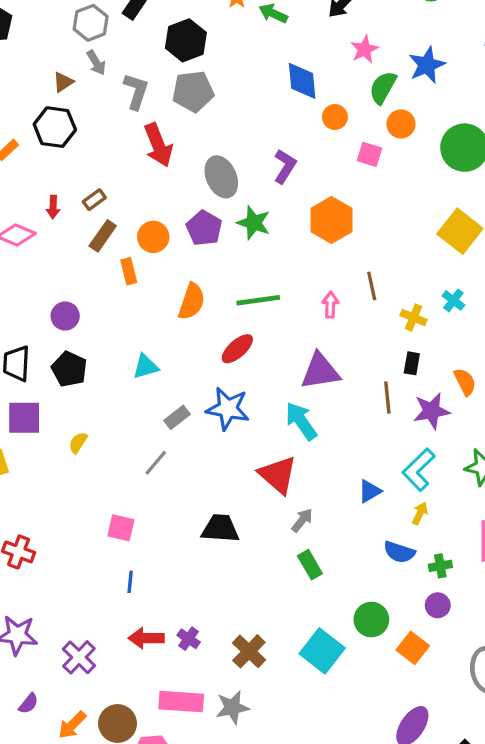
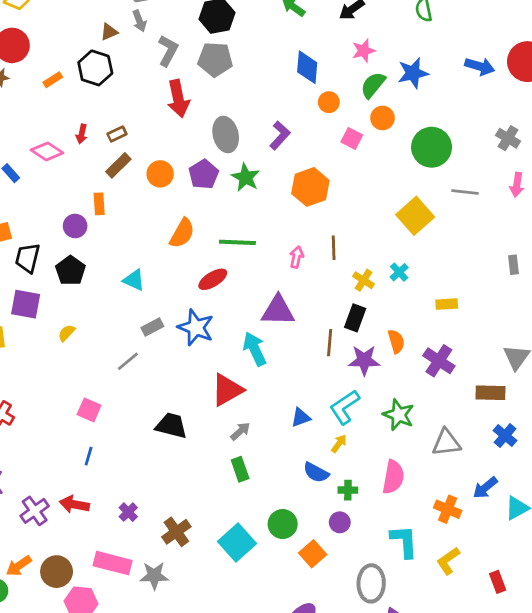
orange rectangle: (129, 271) -> (99, 204), moved
black rectangle: (412, 363) -> (355, 318), size x1.4
cyan triangle: (145, 367) -> (134, 280), turned 30
red triangle: (278, 475) -> (227, 390), turned 39
red arrow: (146, 638) -> (74, 504), moved

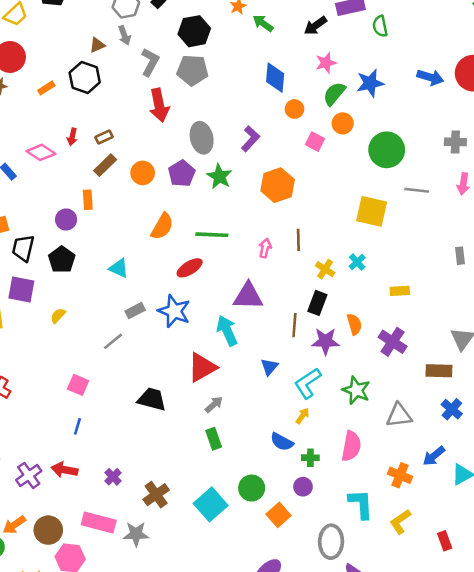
gray cross: (508, 138) -> (455, 142), turned -30
yellow square: (415, 216) -> (372, 211), turned -36
blue triangle: (301, 417) -> (269, 367), moved, turned -30

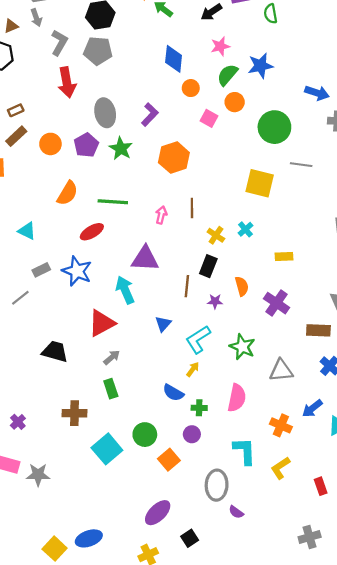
blue arrow: (430, 77) -> (317, 93), moved
purple star: (325, 341) -> (215, 301), size x0.6
brown cross: (156, 495) -> (75, 413), moved, turned 35

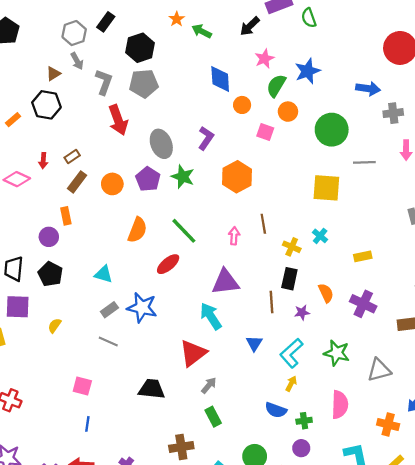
green line: (113, 202) -> (184, 231), turned 52
gray rectangle: (41, 270) -> (109, 310), moved
blue star: (77, 271) -> (142, 307), moved
gray line: (20, 298) -> (108, 341), turned 72

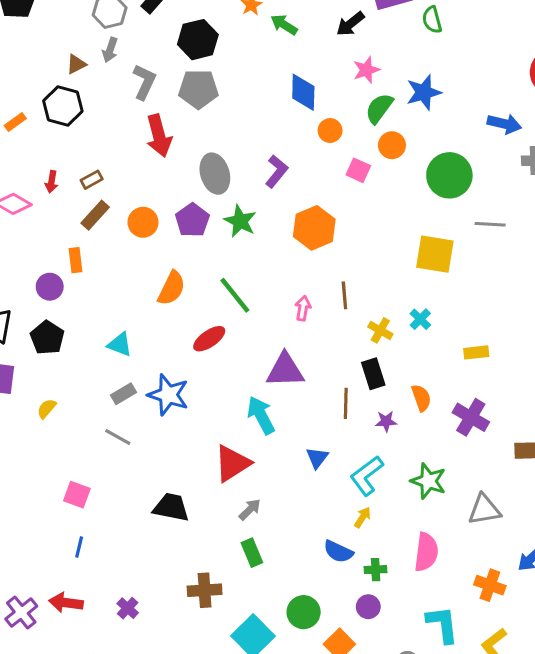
gray arrow: (77, 61) -> (110, 50), turned 42
black rectangle: (289, 279) -> (373, 374), turned -35

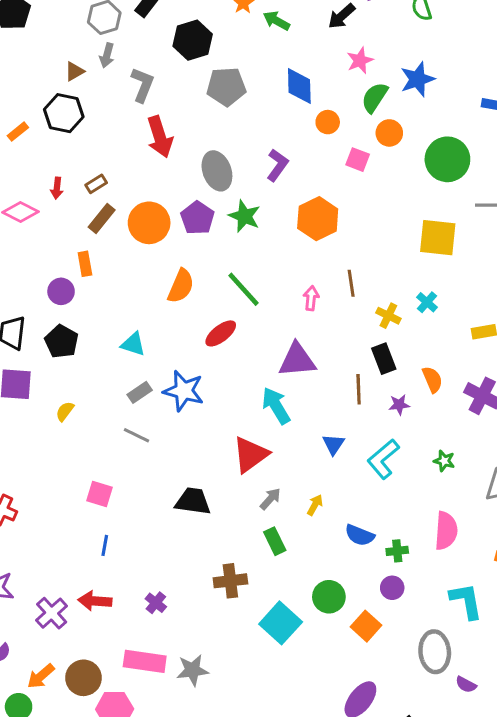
gray pentagon: (198, 89) -> (226, 87), moved
orange circle: (143, 222) -> (149, 223), size x1.4
green star: (428, 481) -> (444, 461), size x0.6
yellow arrow: (363, 517) -> (315, 505), moved

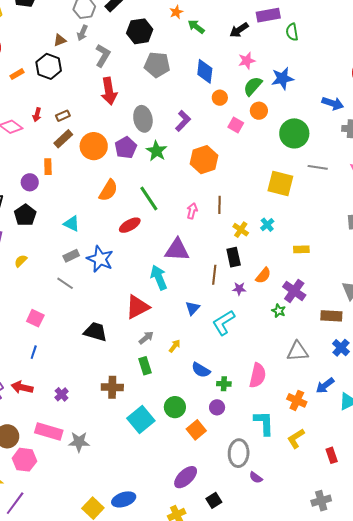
orange semicircle: (432, 380) -> (263, 276), turned 54
green star: (444, 461) -> (279, 311), moved

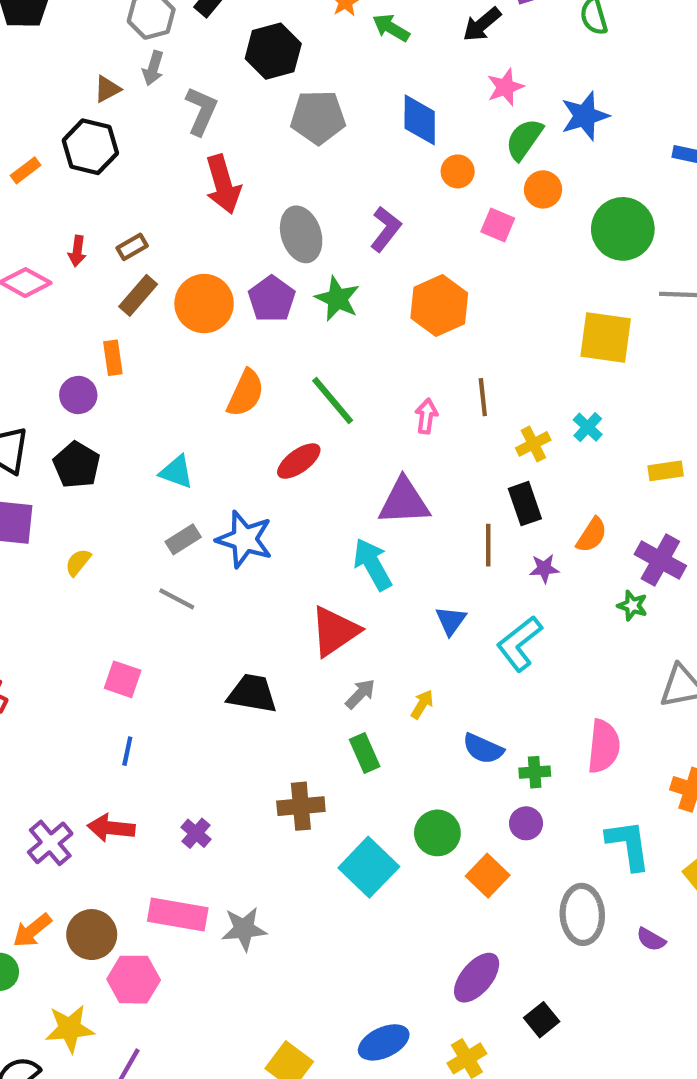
yellow cross: (241, 230) -> (533, 444), turned 35
purple semicircle: (256, 478) -> (651, 939), moved
blue ellipse: (124, 499) -> (384, 1042), moved

